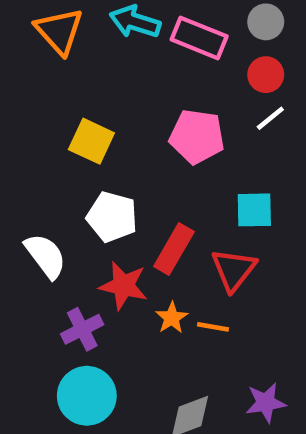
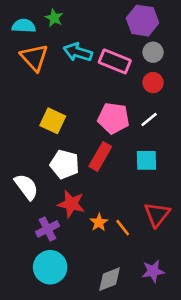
white line: (270, 118) -> (149, 119), moved
red rectangle: (174, 249) -> (100, 156), moved
red triangle: (234, 270) -> (157, 214), moved
orange line: (213, 327) -> (123, 228), turned 42

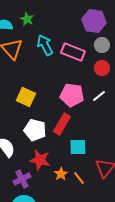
cyan arrow: (78, 52) -> (45, 45), turned 45
cyan square: (146, 160) -> (78, 147), moved

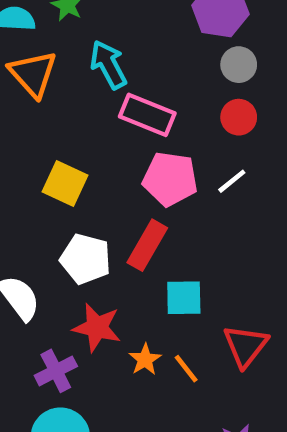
pink rectangle: (73, 52) -> (147, 115), moved

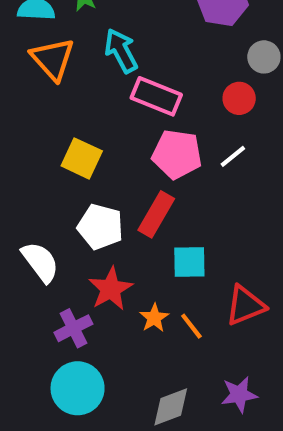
gray circle: (239, 65) -> (264, 57), moved
red star: (97, 327) -> (111, 289), turned 30
red triangle: (246, 346) -> (245, 305), turned 30

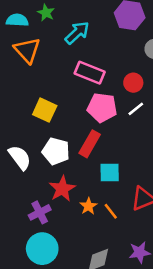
cyan arrow: (121, 51) -> (77, 33), moved, turned 75
red circle: (239, 98) -> (133, 83), moved
white semicircle: (40, 262) -> (20, 158), moved

